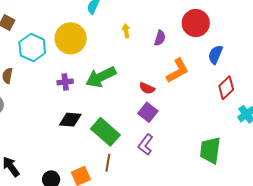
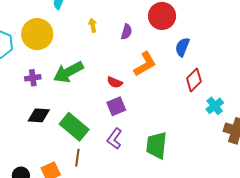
purple square: (148, 112) -> (116, 106), turned 30
green trapezoid: (210, 150) -> (157, 145), moved

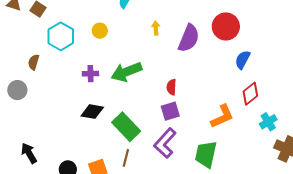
purple semicircle: (126, 32) -> (189, 38), size x1.8
yellow circle: (37, 34) -> (100, 31), size x0.5
orange L-shape: (145, 64) -> (222, 116), moved
red semicircle: (115, 82) -> (171, 87), turned 63
purple L-shape: (115, 139) -> (165, 143), size x1.4

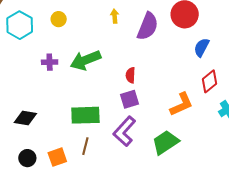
black diamond: (92, 112) -> (25, 118), moved
green rectangle: (126, 127) -> (85, 115), turned -48
green trapezoid: (206, 154) -> (165, 142), turned 44

